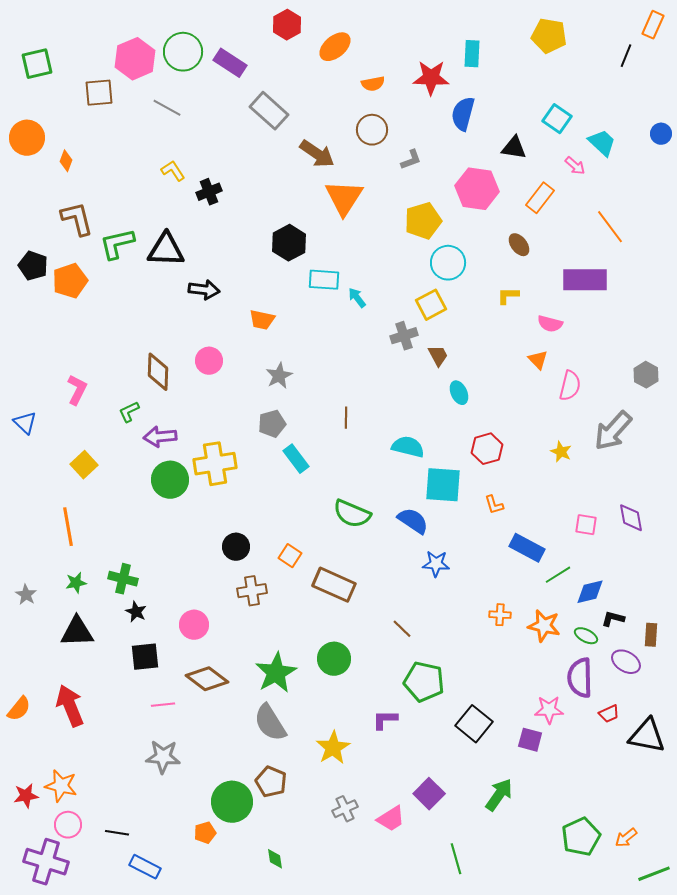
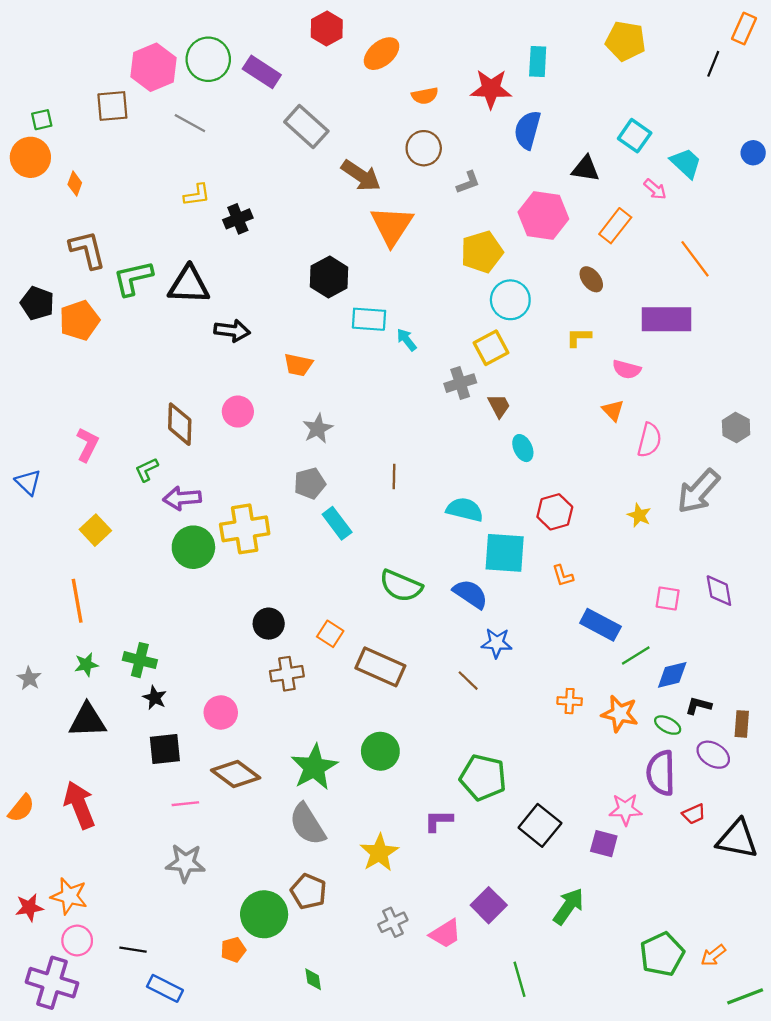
green square: (37, 64) -> (42, 120), moved, size x0.6
yellow L-shape: (173, 171) -> (197, 195), turned 115
brown line: (402, 629) -> (468, 681), moved

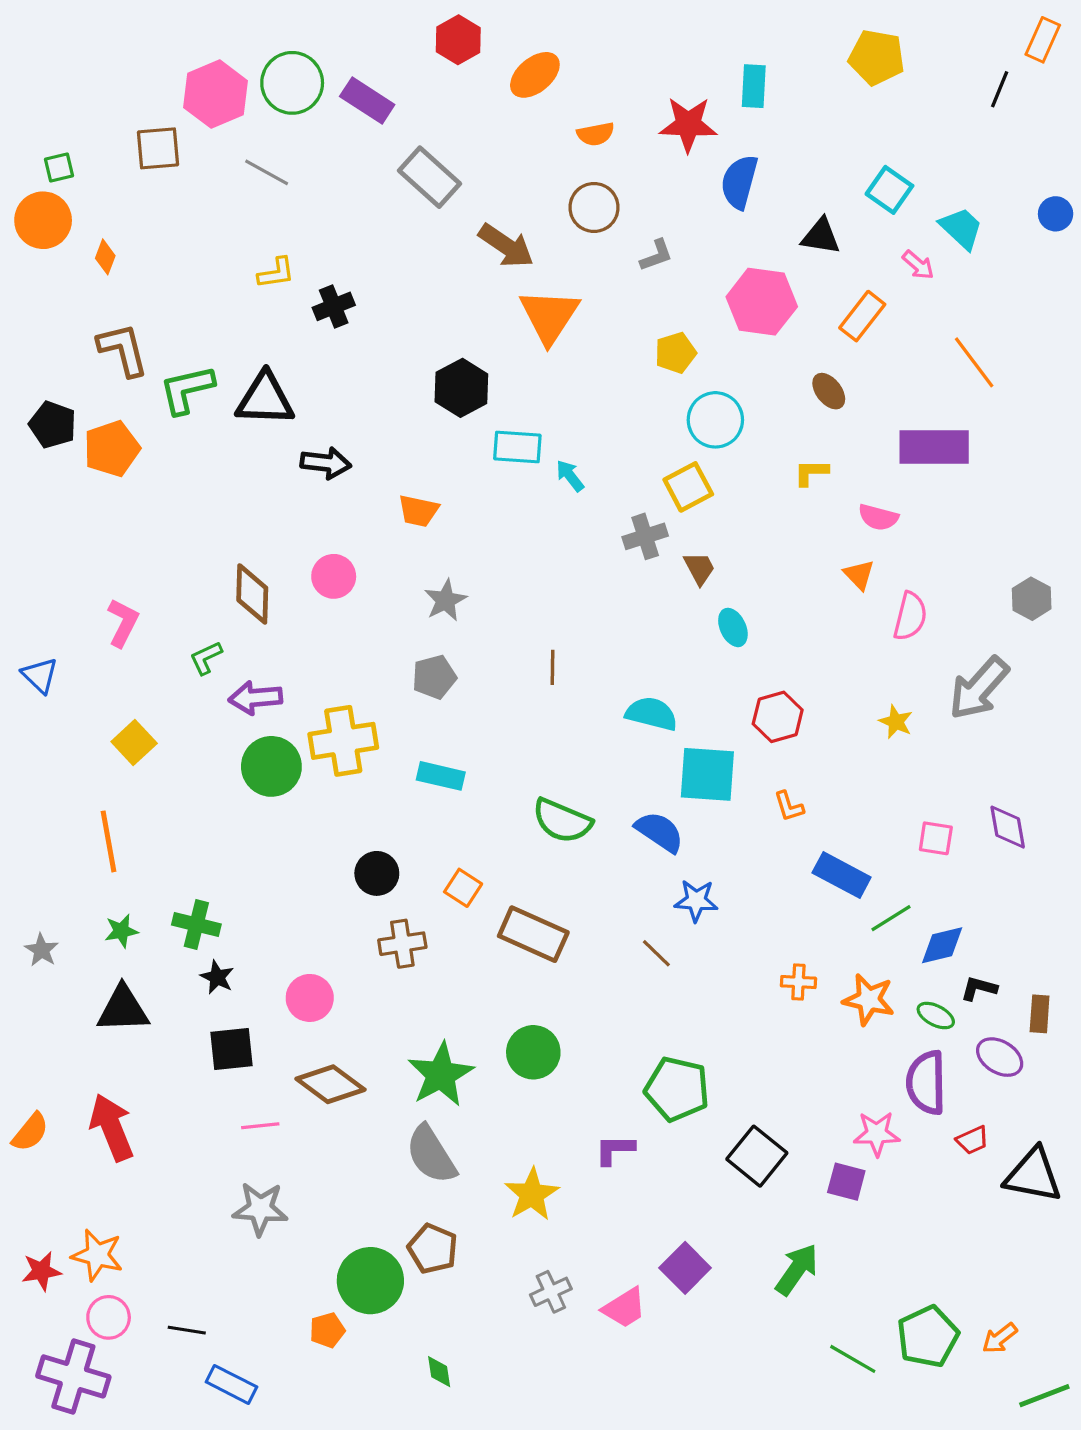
yellow pentagon: (482, 252) -> (675, 353), size x0.7
cyan rectangle: (337, 523) -> (441, 776), moved, turned -40
green line: (519, 979) -> (853, 1359), moved, turned -44

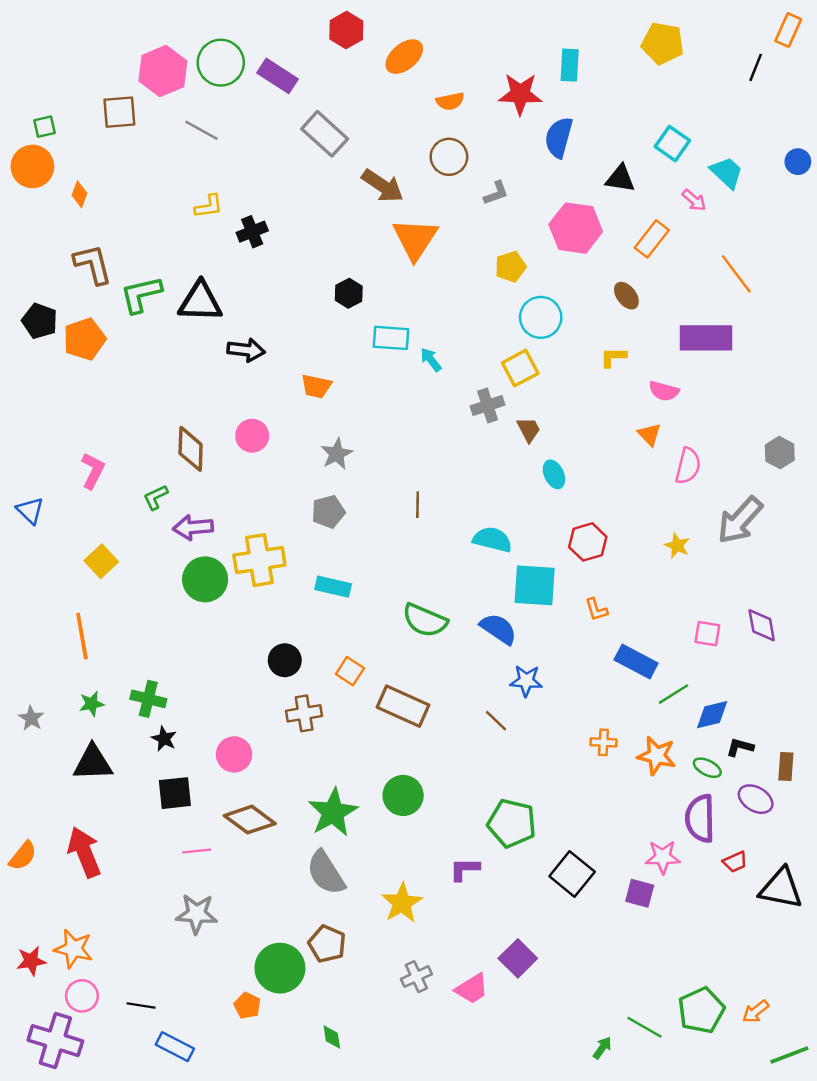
black hexagon: (461, 388) -> (349, 293), size x0.7
green arrow: (797, 1269) -> (602, 1048), moved, size x0.6
orange pentagon: (327, 1330) -> (247, 1006), turned -30

